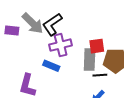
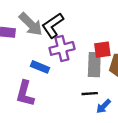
blue rectangle: (51, 66) -> (40, 67), moved
black line: (100, 75) -> (90, 94), moved

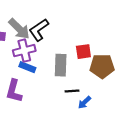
purple cross: (62, 48) -> (24, 51), moved
gray rectangle: (94, 65) -> (61, 65), moved

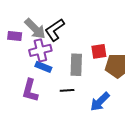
black line: (72, 91) -> (67, 90), moved
blue arrow: (84, 102) -> (100, 102), size x1.5

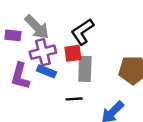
black L-shape: (55, 30) -> (82, 32), moved
red square: (99, 51) -> (73, 53), moved
purple L-shape: (30, 90) -> (20, 76), moved

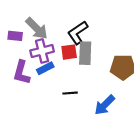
gray rectangle: (85, 69) -> (85, 53), moved
blue rectangle: (47, 71) -> (45, 68), turned -49

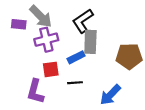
red square: (69, 52) -> (51, 69), moved
blue rectangle: (45, 68) -> (76, 57), moved
purple L-shape: (22, 73) -> (35, 91), moved

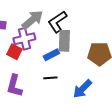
gray arrow: (41, 16) -> (32, 20), moved, turned -85
red square: (51, 69) -> (14, 52), moved, turned 35

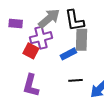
black L-shape: (57, 22) -> (74, 20), turned -65
black line: (50, 78) -> (75, 80), moved

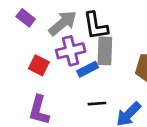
purple rectangle: (16, 23) -> (26, 18), moved, turned 32
purple cross: (41, 38) -> (71, 51), moved

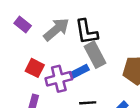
purple cross: (71, 51) -> (59, 79), moved
gray rectangle: (105, 51) -> (95, 55), turned -30

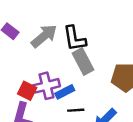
red square: (35, 68) -> (27, 91), moved
blue rectangle: (79, 72) -> (65, 92), moved

